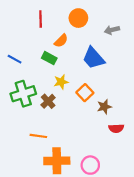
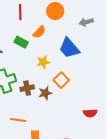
green rectangle: (49, 58) -> (21, 42), moved
yellow star: (61, 82) -> (43, 62), moved
brown cross: (48, 101) -> (27, 88), turned 32
brown star: (104, 107) -> (45, 93), moved

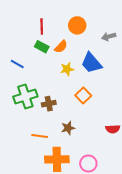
green rectangle: (21, 42) -> (42, 47), moved
yellow star: (43, 62) -> (67, 69), moved
brown star: (45, 93) -> (68, 128), moved

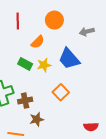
green rectangle: (42, 47) -> (25, 64), moved
brown star: (68, 128) -> (37, 119), moved

